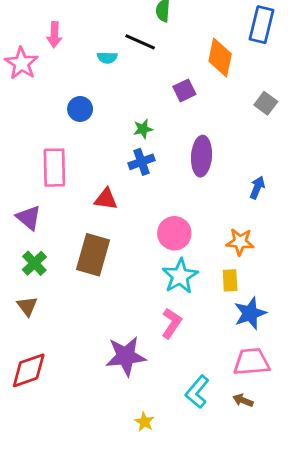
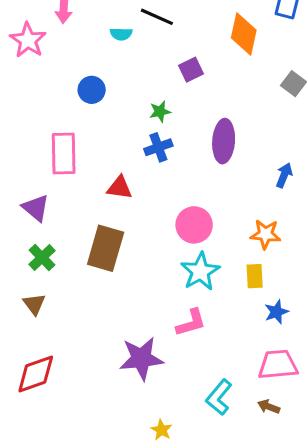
purple square: (184, 90) -> (191, 70), moved
blue star: (250, 313) -> (276, 312), size x0.7
pink L-shape: (171, 323) -> (191, 323), turned 40

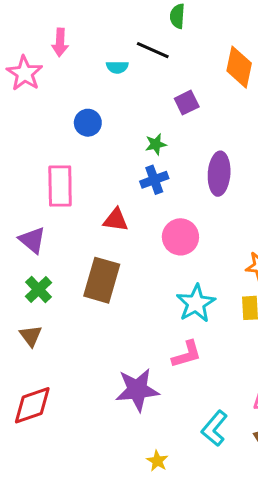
pink circle: (194, 225) -> (180, 237), moved

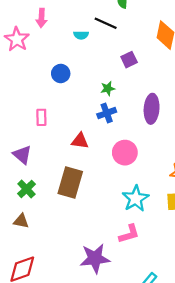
pink rectangle: (60, 186) -> (41, 117), size x0.6
brown triangle: (31, 336) -> (21, 221), turned -42

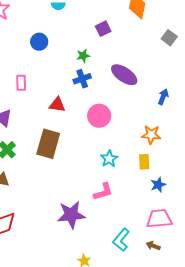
purple ellipse: (152, 109) -> (124, 75), turned -60
cyan star: (136, 199) -> (109, 159), size x0.7

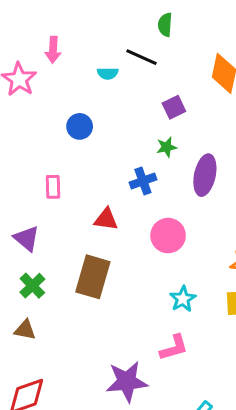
green star: (83, 56) -> (167, 147), moved
purple ellipse: (124, 75) -> (205, 175), turned 68

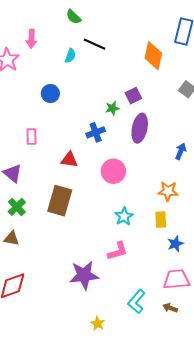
green semicircle: (165, 25) -> (73, 17), moved, turned -49
cyan semicircle: (108, 73) -> (70, 56), turned -72
purple square: (174, 107) -> (133, 96), moved

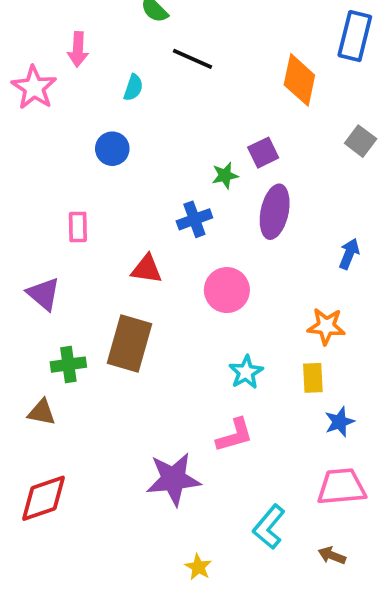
cyan semicircle: (70, 56) -> (133, 88), moved
green cross: (17, 207) -> (68, 365), moved, turned 36
brown arrow: (170, 308) -> (332, 556), moved

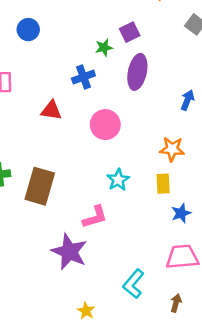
brown rectangle: (129, 344) -> (40, 186), moved
pink L-shape: (235, 435) -> (95, 217), moved
purple star: (173, 479) -> (69, 252), turned 30
brown arrow: (332, 556) -> (176, 303), turned 84

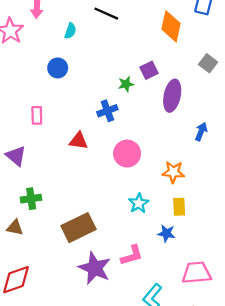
purple ellipse: (137, 72) -> (172, 96), moved
orange star: (172, 149) -> (173, 172), moved
brown rectangle: (40, 186) -> (78, 228), moved, turned 48
blue star: (181, 213) -> (166, 233), moved, turned 30
pink L-shape: (95, 217) -> (132, 255), moved

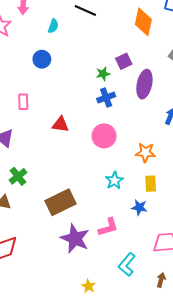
blue cross: (107, 111) -> (106, 98), moved
green cross: (31, 199) -> (18, 176), turned -30

